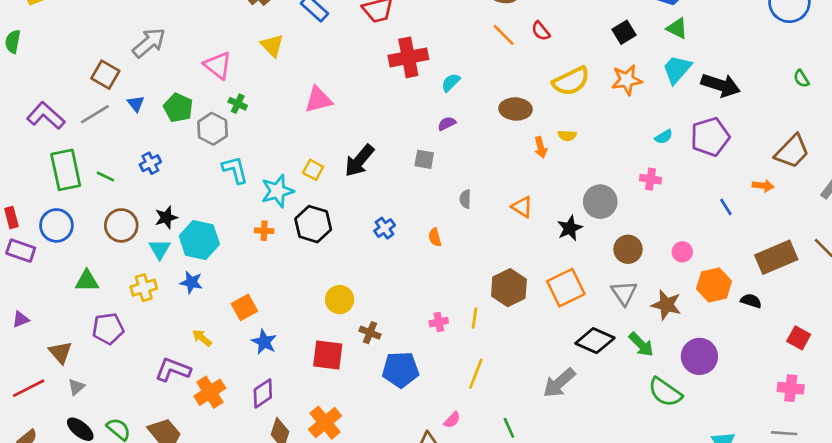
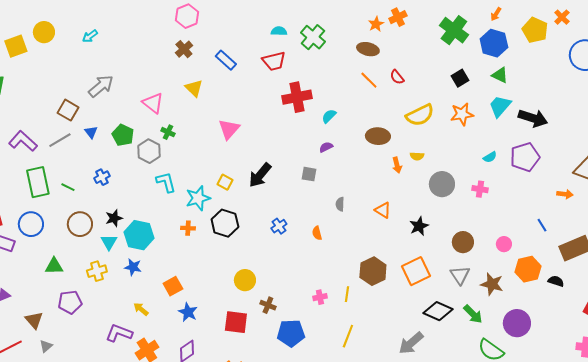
pink triangle: (318, 100) -> (229, 129), turned -35
gray circle: (600, 202) -> (442, 184), moved
blue line: (726, 207) -> (542, 225), moved

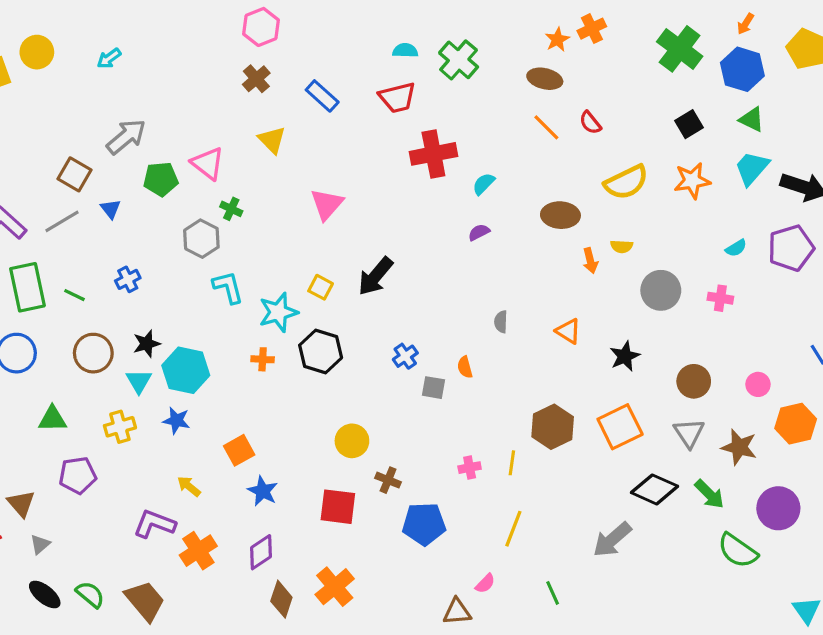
green pentagon: (123, 135) -> (161, 179), moved, turned -30
gray square: (309, 174) -> (433, 388), moved

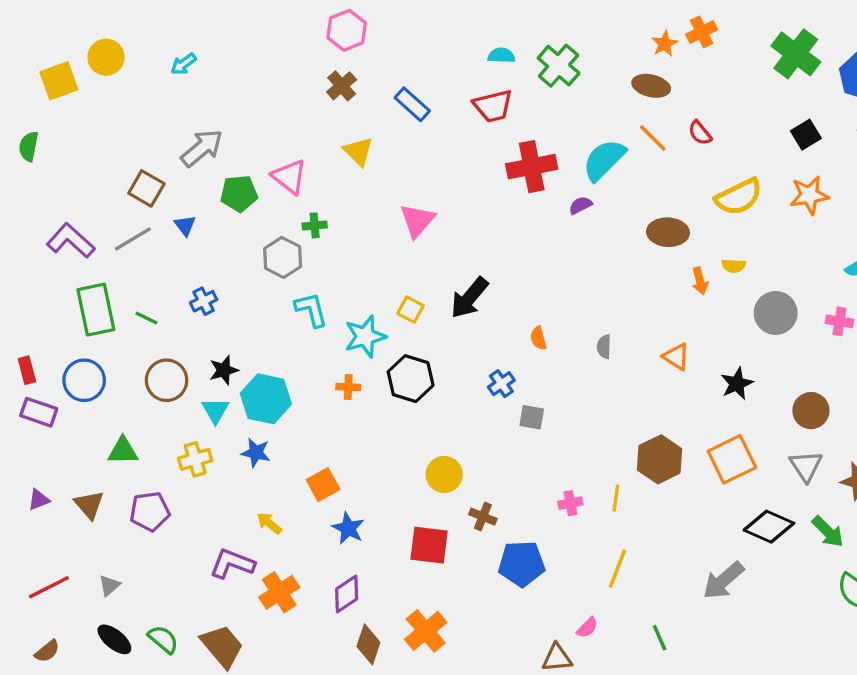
cyan semicircle: (484, 184) -> (604, 160), moved, size x1.8
green cross: (231, 209) -> (315, 225), turned -30
purple semicircle: (479, 232) -> (580, 205), moved
orange semicircle: (465, 367) -> (538, 338), moved
brown triangle: (21, 504) -> (89, 505), moved

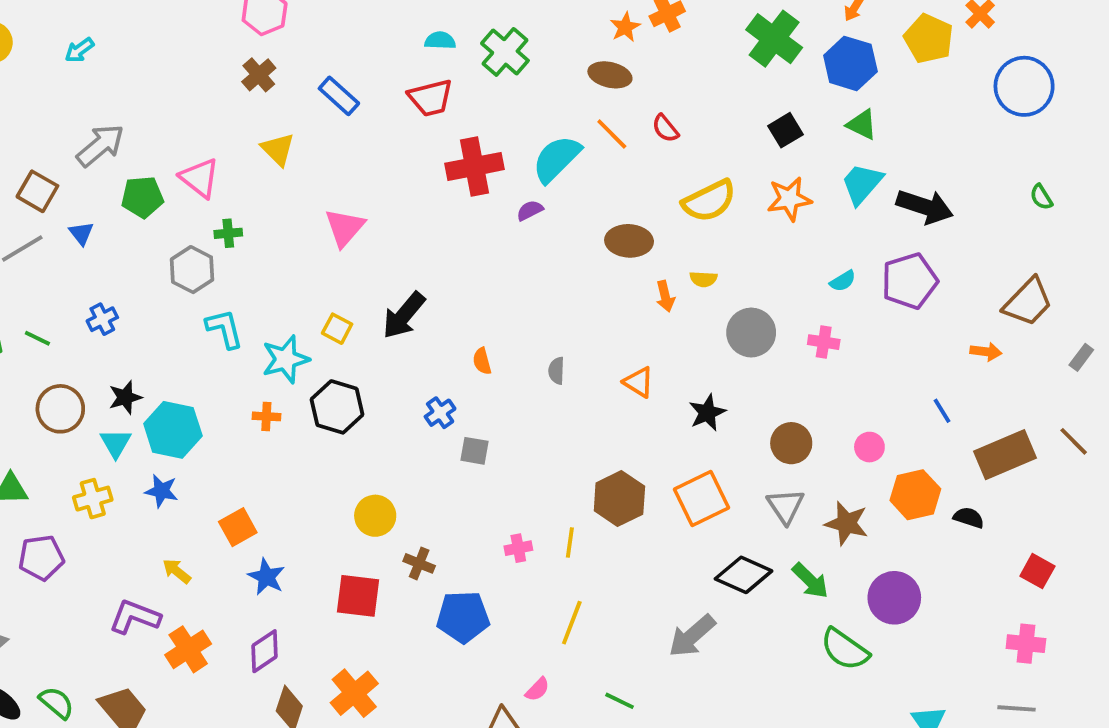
green line: (660, 638) -> (619, 701), turned -40

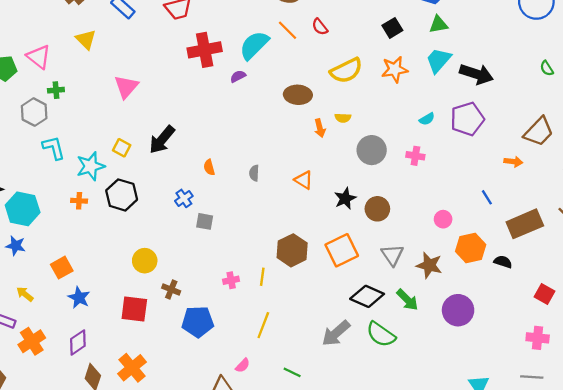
green triangle: (862, 124) -> (438, 24), turned -36
brown circle: (791, 443) -> (377, 209), moved
green semicircle: (845, 649) -> (381, 334), moved

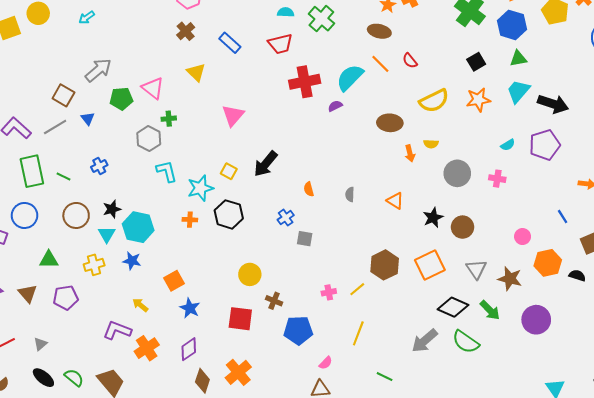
yellow line: (262, 277) -> (357, 289), turned 42
pink semicircle: (243, 365) -> (326, 363), moved

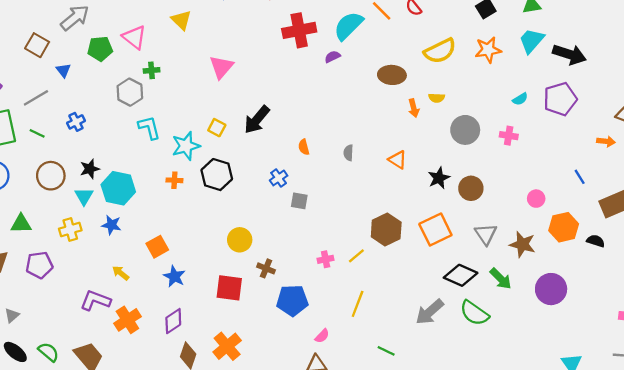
gray line: (55, 127) -> (36, 98), moved

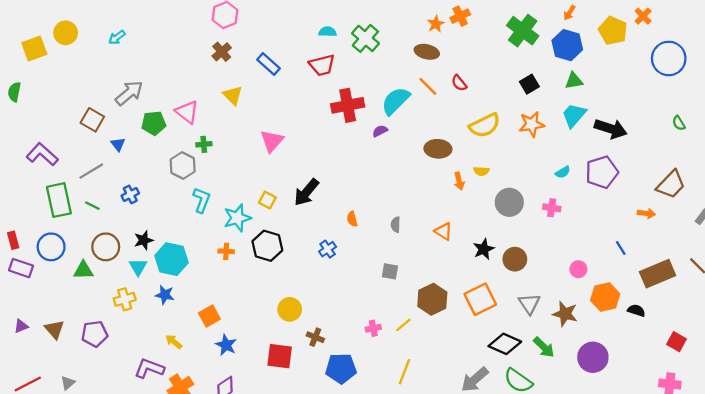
cyan L-shape: (149, 128) -> (202, 200), turned 35
gray square: (299, 201) -> (390, 271), moved
green triangle: (21, 224) -> (83, 270), moved

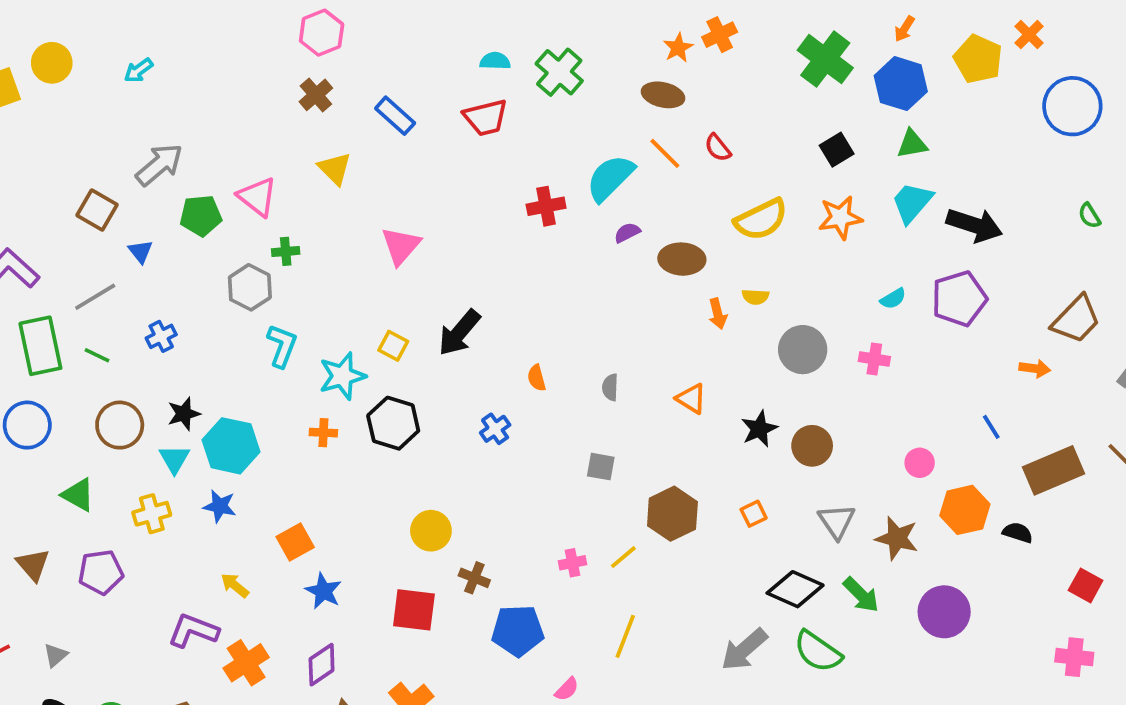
red cross: (348, 105) -> (546, 206), moved, size x0.7
purple semicircle: (380, 131) -> (627, 233), moved
green triangle: (83, 270) -> (78, 495), moved, turned 30
orange square: (480, 299) -> (754, 514), size x0.5

